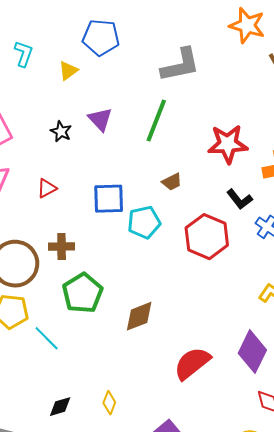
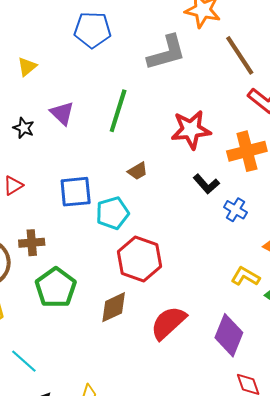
blue pentagon: (101, 37) -> (92, 30), moved
gray L-shape: (180, 65) -> (167, 53), moved
red hexagon: (207, 237) -> (140, 259), moved
cyan line: (47, 338) -> (24, 361), moved
red semicircle: (192, 363) -> (168, 323), moved

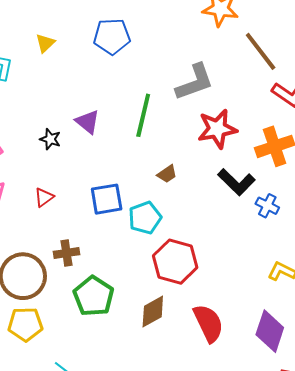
gray L-shape: (167, 53) -> (195, 82), moved
yellow triangle: (27, 67) -> (45, 43), moved
black L-shape: (206, 184) -> (236, 182), size x1.4
red semicircle: (168, 323) -> (208, 323), turned 111

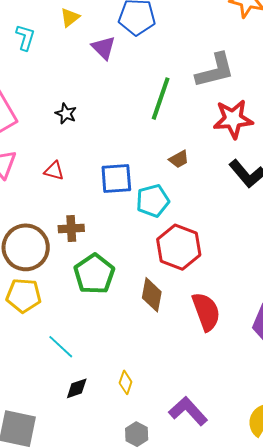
purple triangle: (88, 122) -> (104, 48), moved
red triangle: (44, 197) -> (54, 171), turned 45
brown diamond: (153, 312) -> (152, 295), turned -56

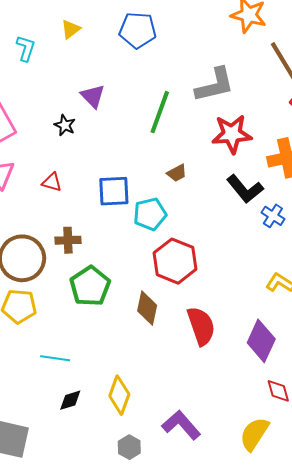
purple triangle: (104, 48) -> (93, 96), moved
cyan line: (61, 347) -> (55, 358), turned -36
yellow diamond: (126, 382) -> (119, 395), size x1.6

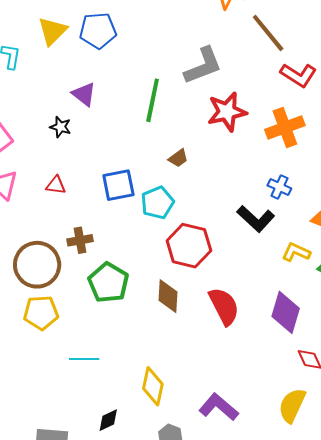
yellow triangle: (71, 29) -> (53, 31), size x1.5
blue pentagon: (138, 30) -> (98, 31), moved
black L-shape: (245, 189) -> (256, 219), moved
black diamond: (70, 400) -> (108, 420), moved

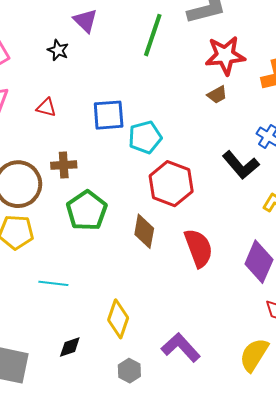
brown trapezoid: (178, 158) -> (217, 95), moved

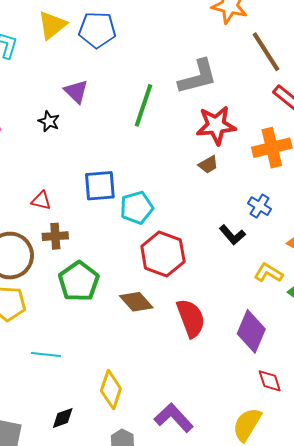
red triangle: (46, 107) -> (41, 201), moved
black L-shape: (241, 165) -> (232, 235), size x0.7
brown diamond: (144, 231) -> (136, 302), turned -52

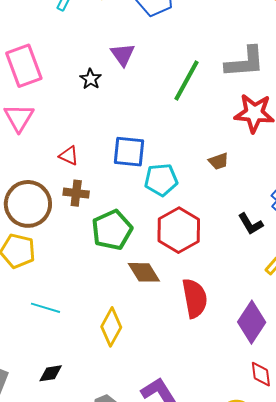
brown trapezoid: (208, 165) -> (219, 161), moved
green pentagon: (79, 281) -> (112, 230), moved
yellow diamond: (111, 390) -> (111, 327), moved

